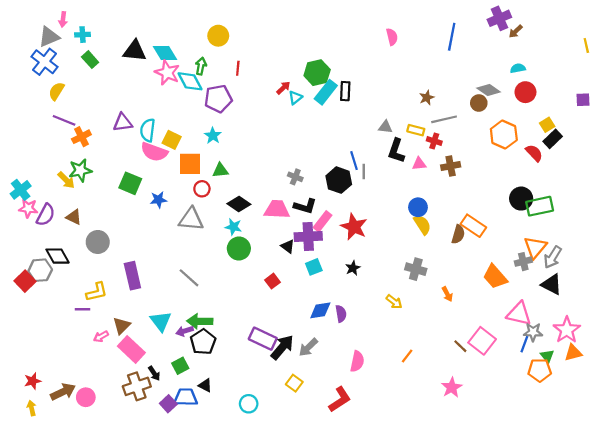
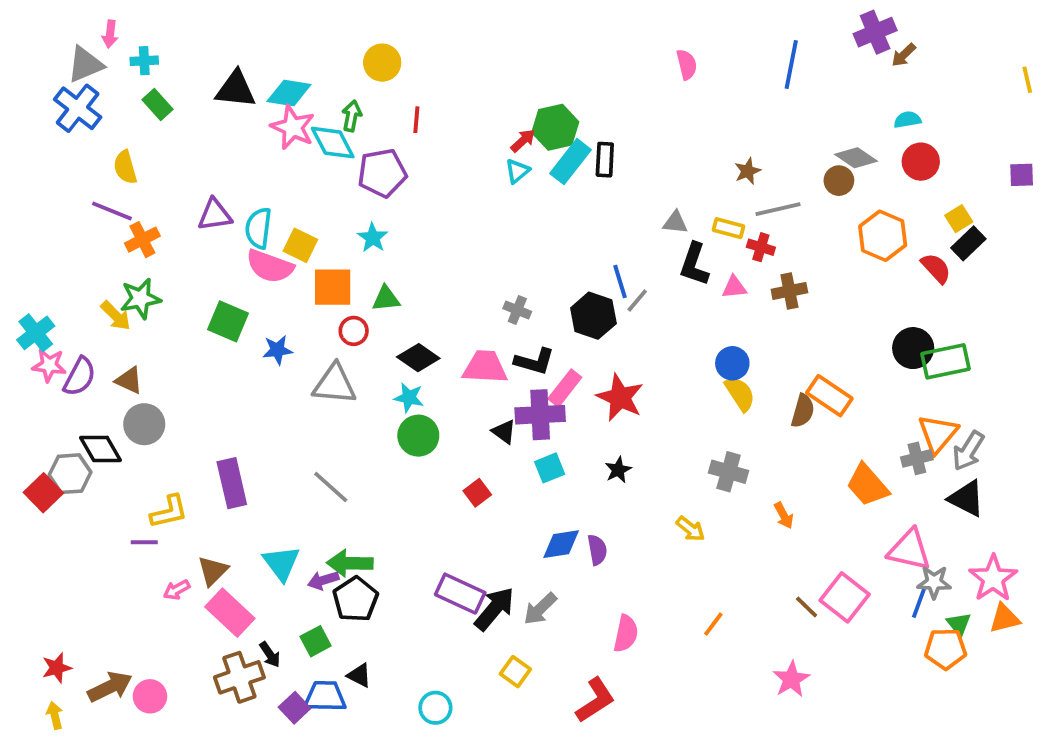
cyan diamond: (165, 53) -> (289, 93), turned -50
red arrow: (283, 88) -> (523, 141), moved
yellow semicircle: (56, 91) -> (125, 167), moved, turned -48
gray line: (364, 171) -> (637, 300), turned 40
gray circle: (98, 242) -> (144, 424), moved

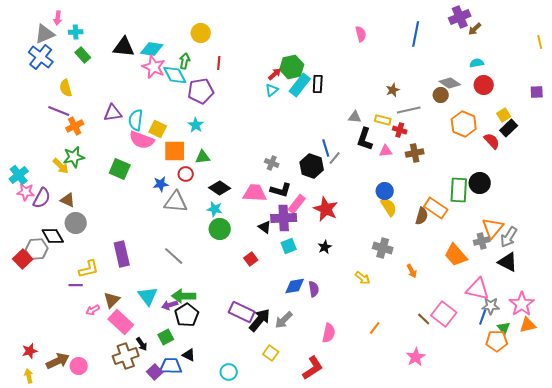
blue star: (277, 350) -> (161, 184), moved
green rectangle: (945, 361) -> (459, 190), moved, turned -75

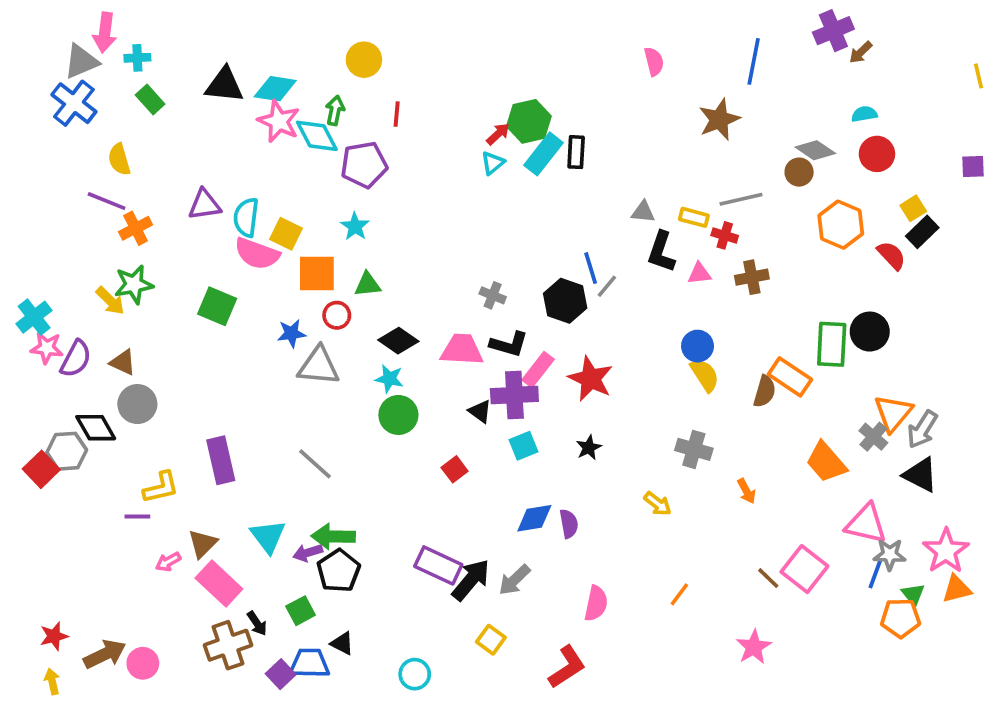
pink arrow: (58, 18) -> (105, 32), size x1.5
brown star: (393, 90) -> (719, 119), moved, size x1.6
gray cross: (482, 241) -> (873, 437), turned -35

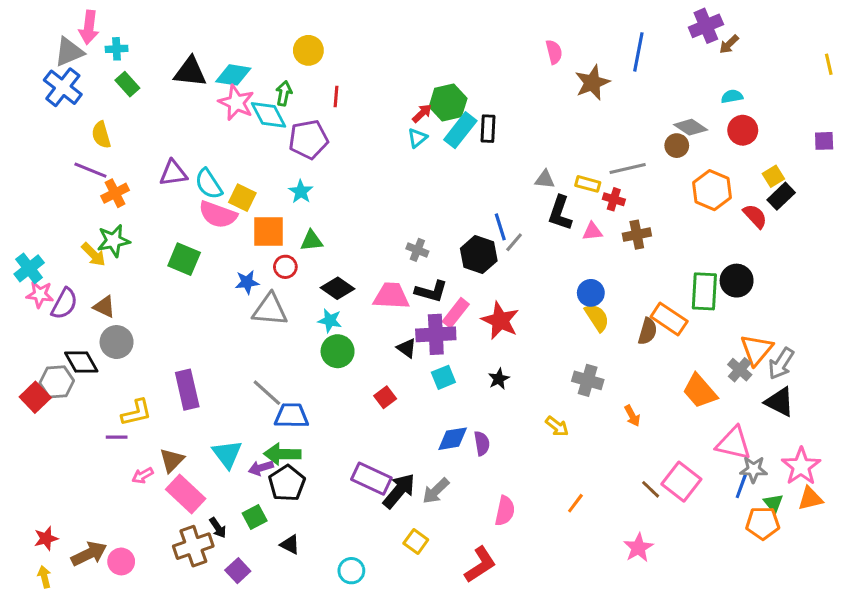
brown star: (719, 119) -> (592, 83), moved
cyan semicircle: (246, 217) -> (209, 184), turned -40
blue trapezoid: (310, 663) -> (292, 416), moved

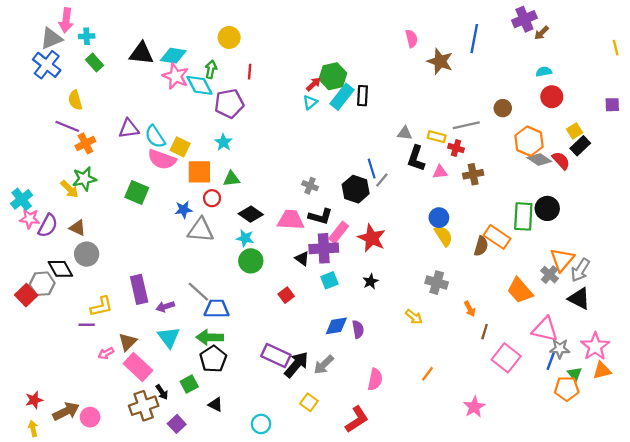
brown star: (592, 83) -> (440, 61), turned -30
gray diamond: (691, 127) -> (539, 159), moved
purple arrow: (261, 468) -> (165, 307), moved
brown line: (651, 489) -> (485, 332), moved, turned 63

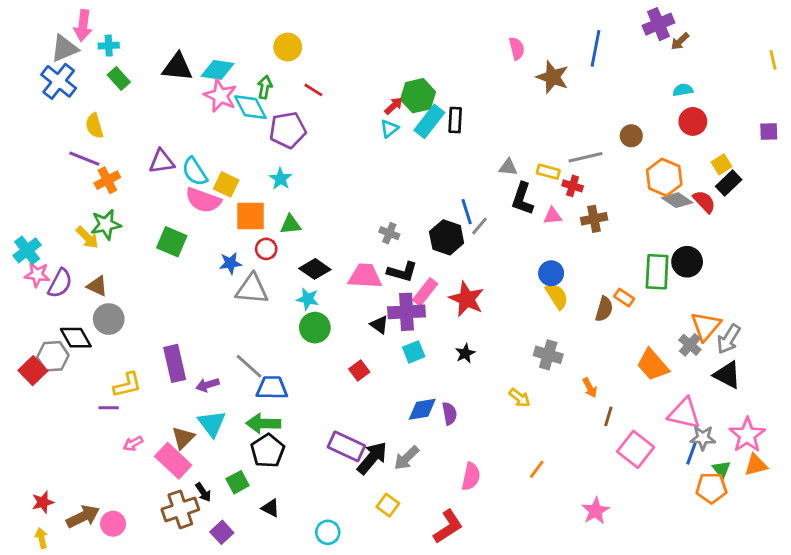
red line: (250, 72) -> (313, 90), turned -63
orange rectangle: (497, 237) -> (624, 298), size x0.6
brown triangle: (128, 342) -> (183, 438), moved

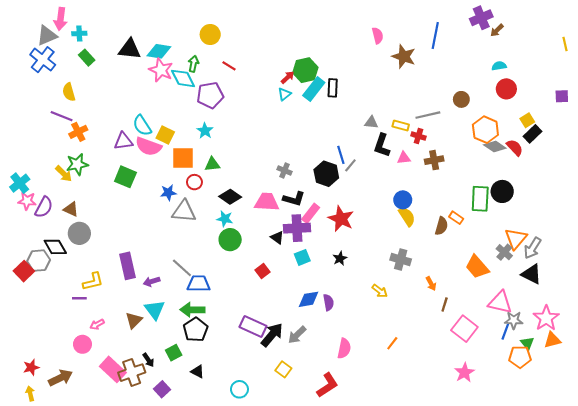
purple triangle: (162, 162) -> (123, 141), moved
pink rectangle: (173, 461) -> (113, 369), moved
pink star: (595, 511) -> (464, 373), moved
pink circle: (113, 524) -> (82, 344), moved

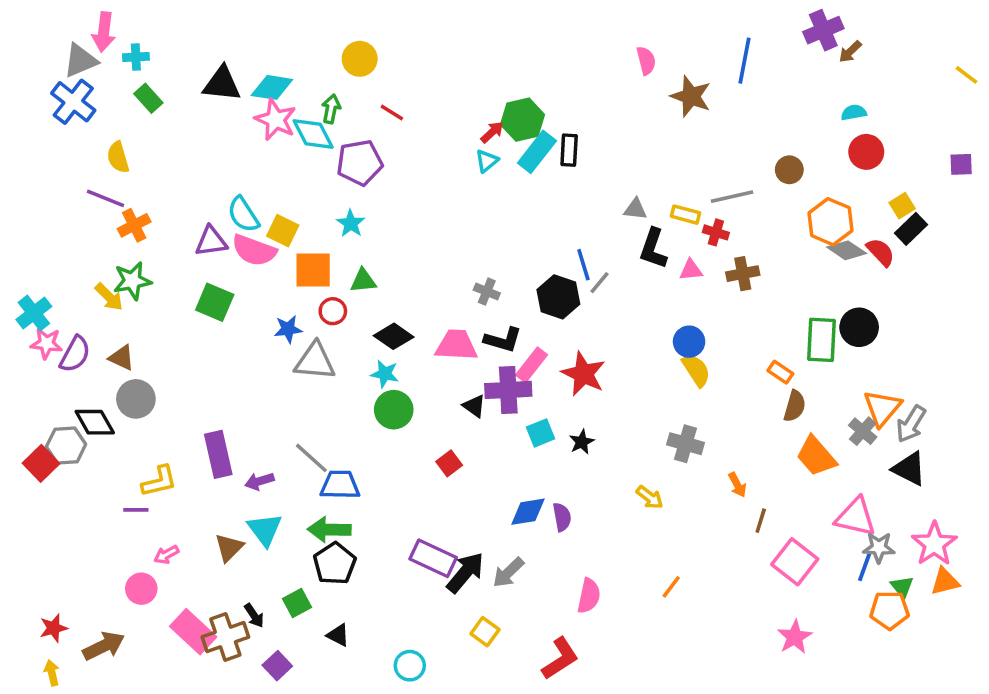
yellow line: (565, 44) -> (967, 75), turned -40
brown semicircle: (441, 226) -> (795, 406), moved
cyan square: (302, 257) -> (540, 433), moved

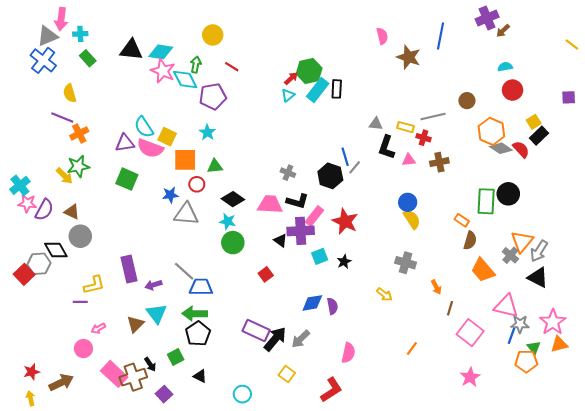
orange line: (671, 587) -> (412, 349), moved

